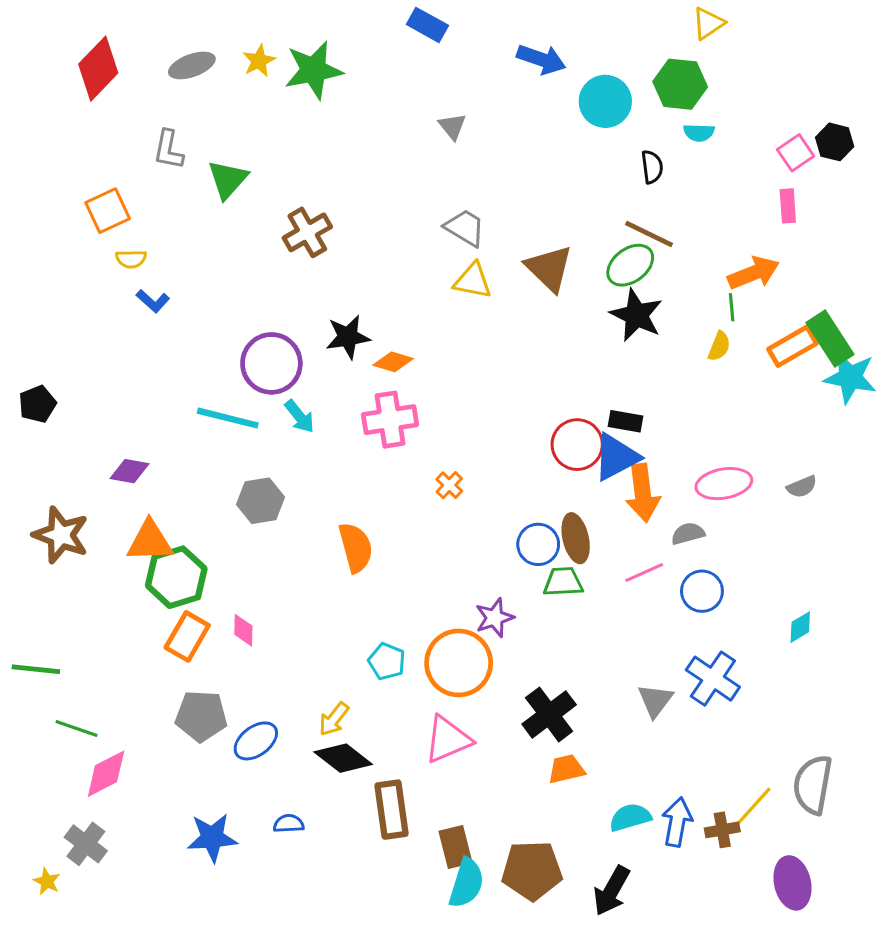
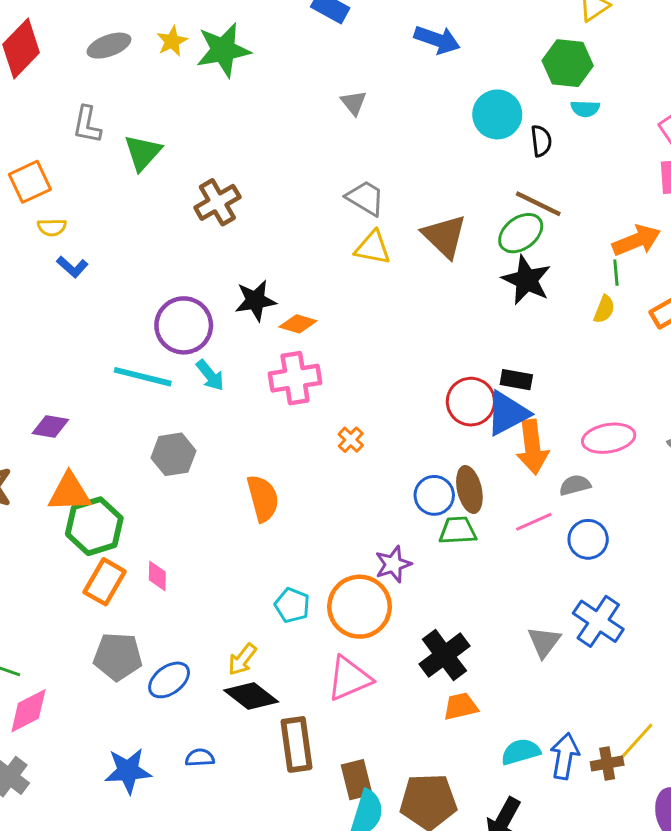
cyan circle: (605, 101) -> (497, 114), moved

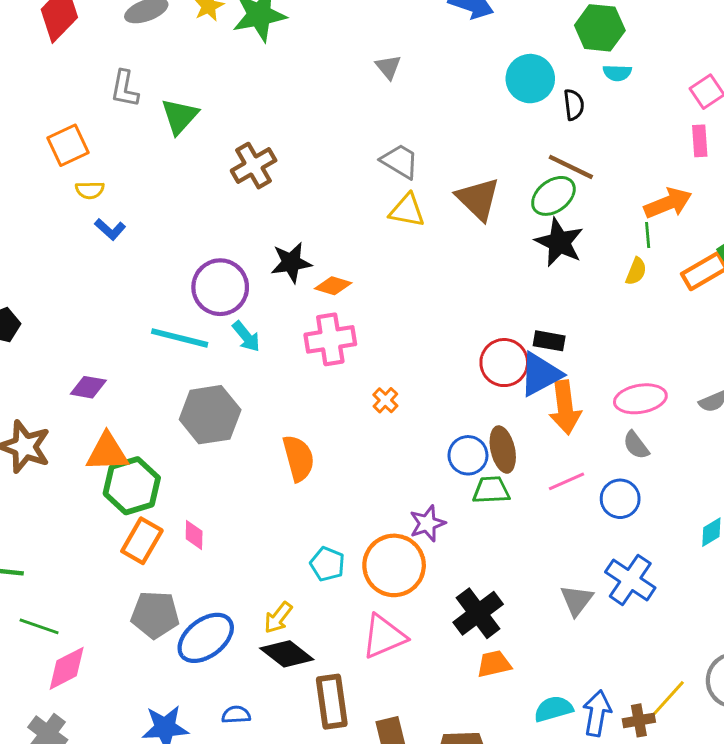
gray hexagon: (173, 454) -> (210, 415), size x1.4
gray semicircle: (575, 485) -> (636, 445), moved, turned -112
blue ellipse: (169, 680) -> (206, 638), size x1.4

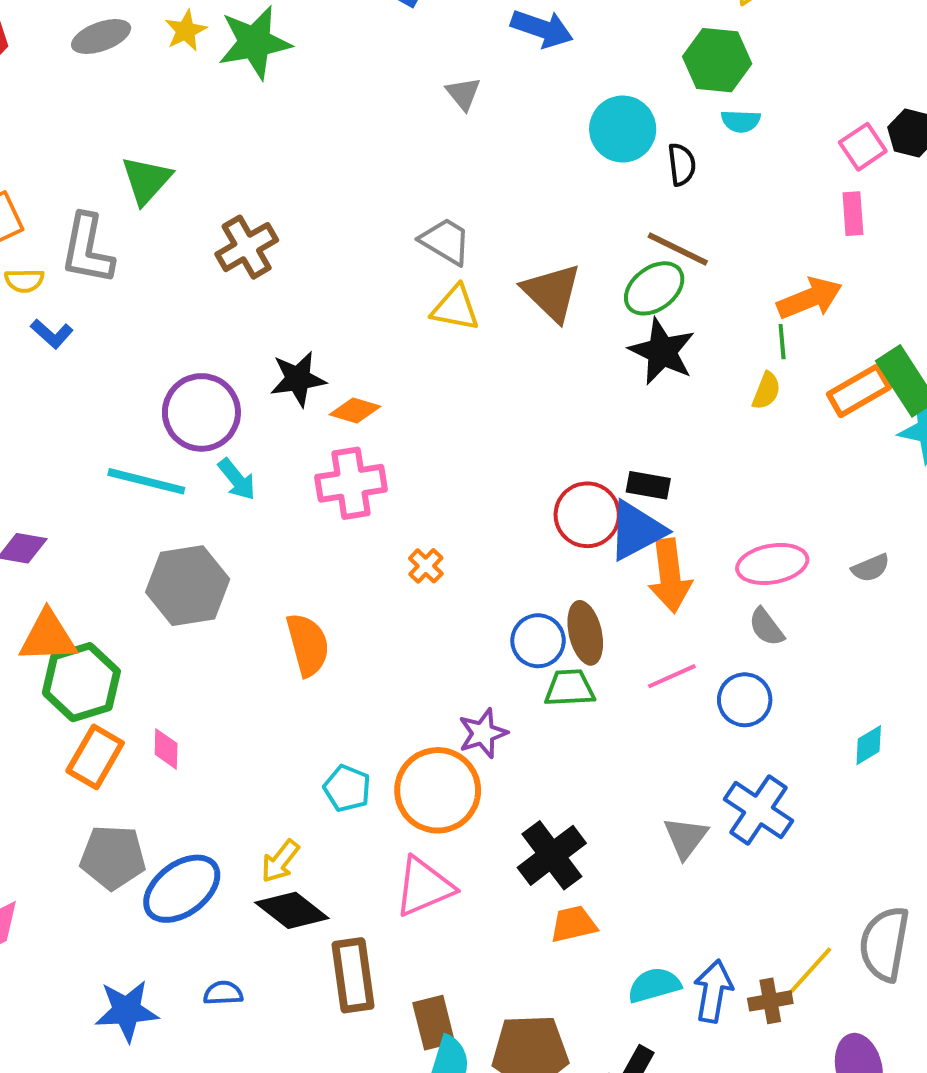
gray triangle: (388, 67) -> (463, 94), moved
gray L-shape: (125, 89) -> (87, 249), moved, size x1.4

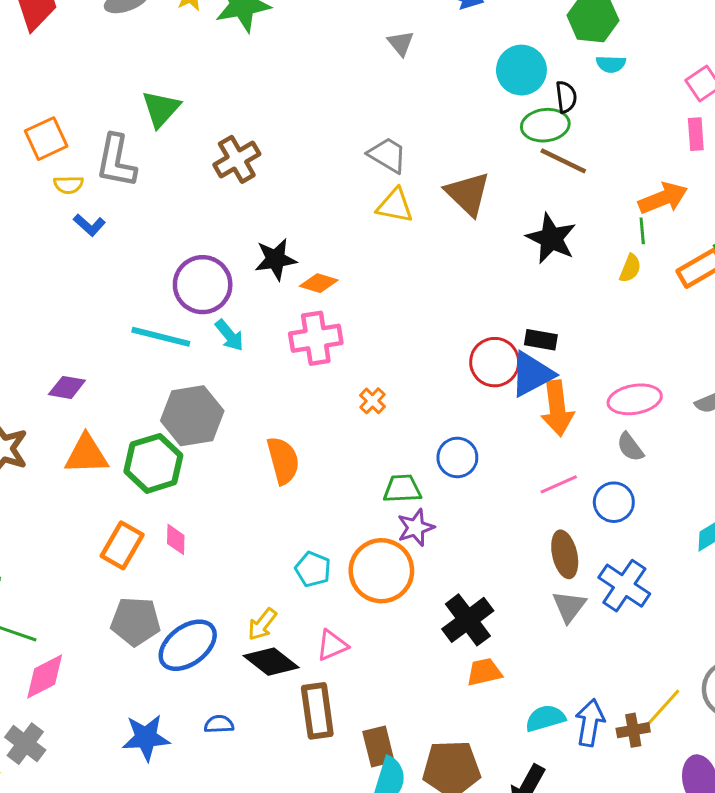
green ellipse: (654, 288) -> (545, 125), moved, turned 30
brown ellipse: (585, 633) -> (565, 554), moved
green hexagon: (81, 682) -> (153, 463), moved
green trapezoid: (570, 688) -> (402, 489), moved
pink triangle: (424, 887) -> (332, 645), moved, size x0.7

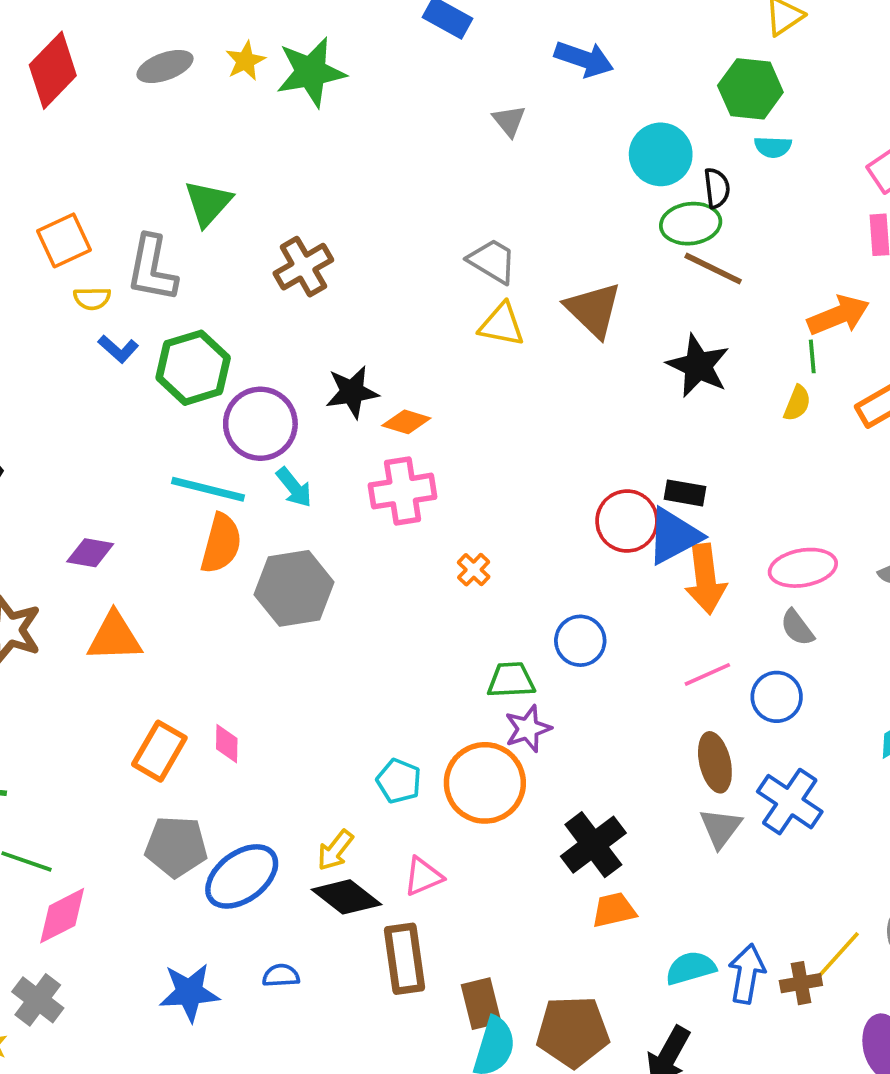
gray hexagon: (192, 416) -> (294, 588), moved
orange semicircle: (283, 460) -> (221, 543), moved, turned 30
green hexagon: (153, 463) -> (193, 368), moved

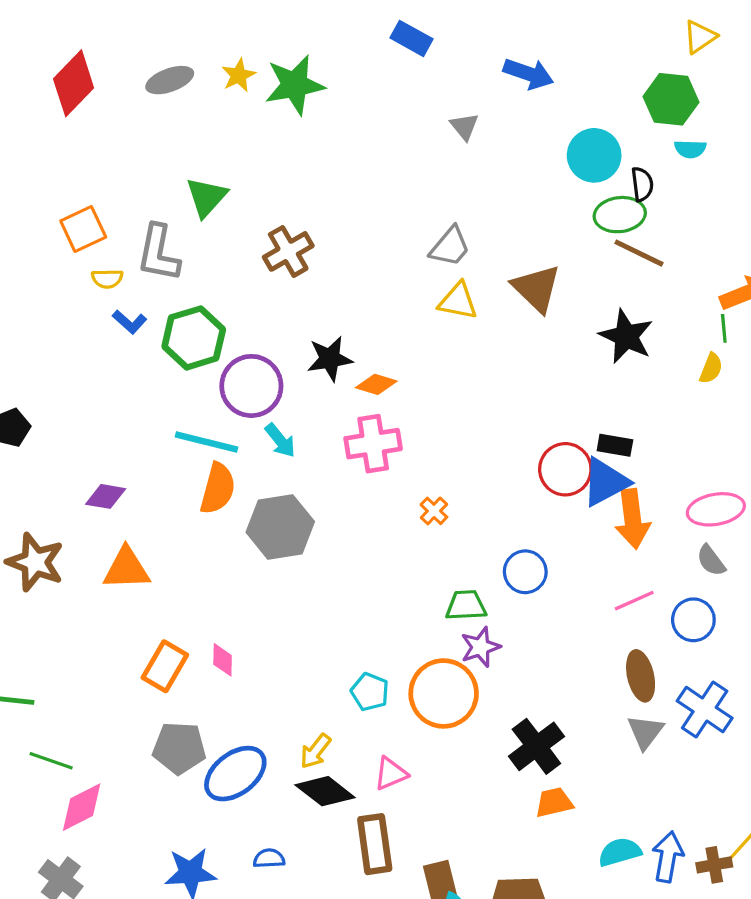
gray trapezoid: (492, 261) -> (450, 247), turned 99

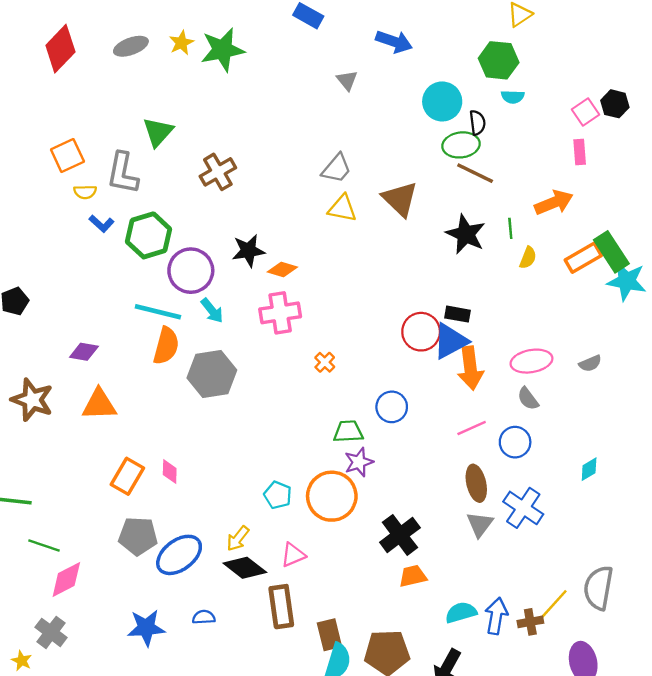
green line: (724, 328) -> (510, 228), moved

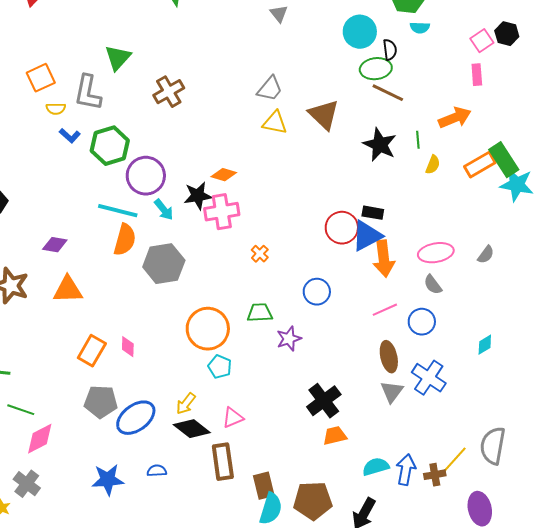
black star: (248, 251) -> (198, 196), moved
gray semicircle: (590, 363) -> (486, 255), turned -30
green trapezoid: (348, 432) -> (260, 313), moved
orange circle: (332, 496) -> (208, 329), moved

